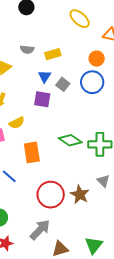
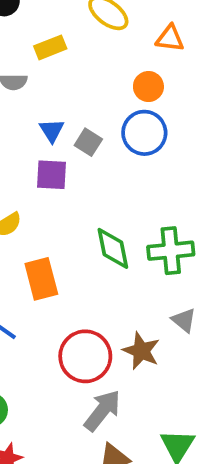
yellow rectangle: (53, 54) -> (50, 47), moved
green diamond: (70, 140) -> (113, 248), turned 50
gray arrow: (40, 230) -> (102, 410), moved

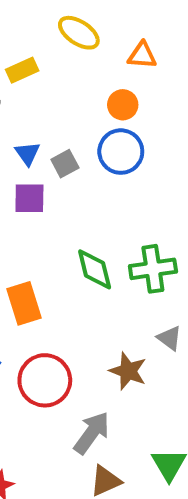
gray square: (88, 142) -> (65, 164), turned 32
red circle: (85, 356) -> (45, 380), moved

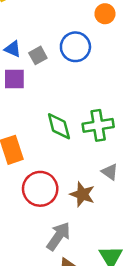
orange circle: (123, 105) -> (105, 14), moved
blue triangle: (28, 154) -> (13, 49), turned -30
red circle: (45, 380) -> (40, 189), moved

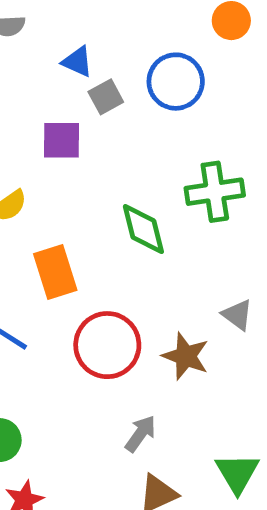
blue triangle: (13, 49) -> (77, 62), moved
green cross: (98, 125) -> (215, 192), moved
gray arrow: (59, 236) -> (141, 434), size x0.7

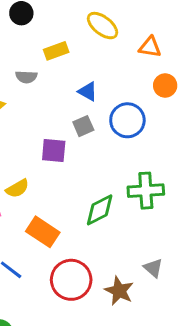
blue triangle: (77, 62) -> (88, 91), moved
green diamond: (143, 229) -> (100, 210), turned 72
orange rectangle: (55, 272) -> (43, 232), turned -44

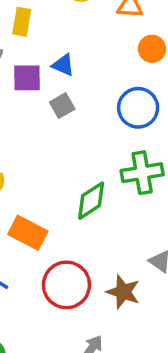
yellow rectangle: (56, 51) -> (22, 22), turned -55
blue circle: (127, 120) -> (138, 108), moved
purple square: (54, 151) -> (27, 78), moved

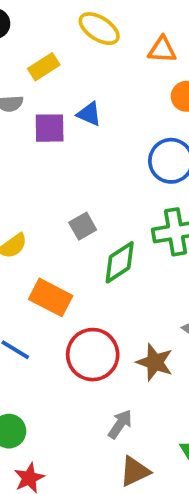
yellow rectangle: (22, 22) -> (44, 67), turned 48
gray square: (62, 106) -> (83, 226), moved

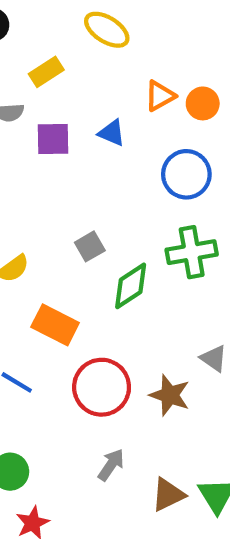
orange triangle: (162, 50) -> (160, 96), moved, turned -32
blue triangle: (89, 114) -> (112, 133), moved
gray arrow: (120, 424) -> (111, 465), moved
brown triangle: (135, 471) -> (168, 495), moved

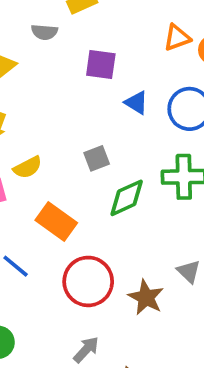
blue triangle: (112, 133) -> (136, 103), moved
purple square: (53, 139) -> (101, 65), moved

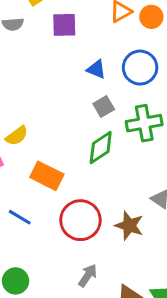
purple square: (101, 65) -> (64, 25), moved
gray square: (97, 158) -> (104, 107), moved

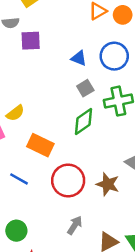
purple square: (64, 25) -> (31, 41), moved

